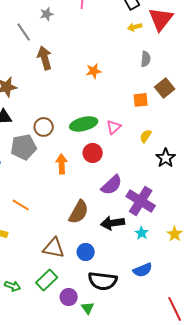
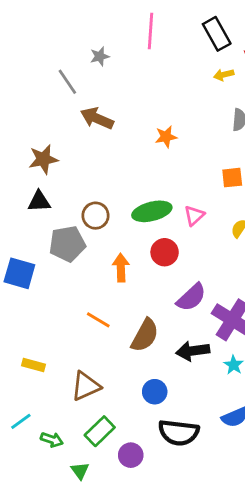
brown arrow: (45, 58) -> (97, 118), turned -50
orange line: (21, 205) -> (98, 320), moved
brown triangle: (54, 248) -> (86, 386), moved, turned -35
green triangle: (88, 308) -> (80, 471), moved

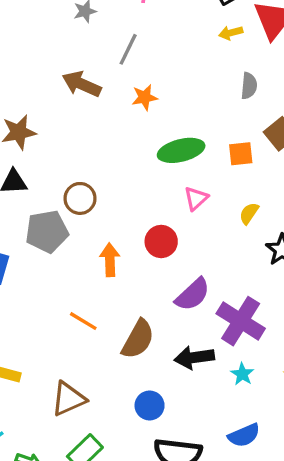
gray line: (67, 82) -> (128, 49), moved, turned 60
orange star: (166, 137) -> (145, 97), moved
green ellipse: (152, 211) -> (181, 150), moved

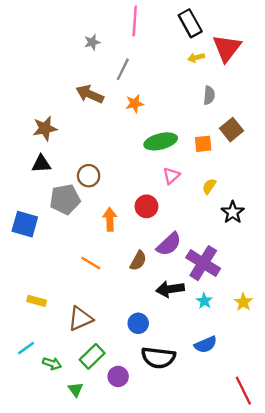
brown semicircle: (138, 339) -> (138, 261), moved, size x0.7

